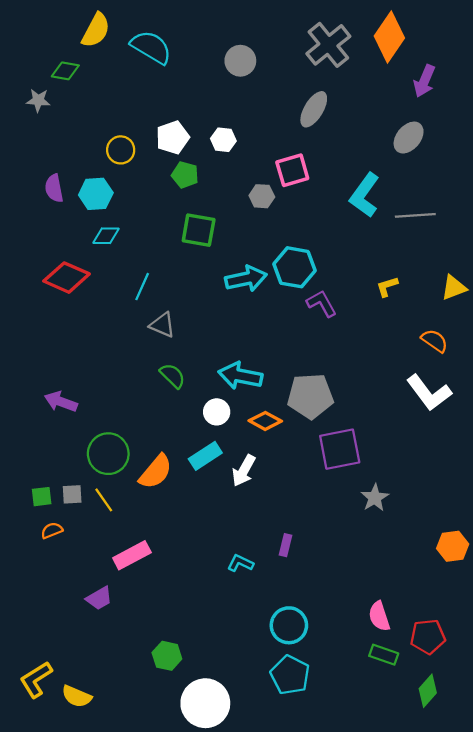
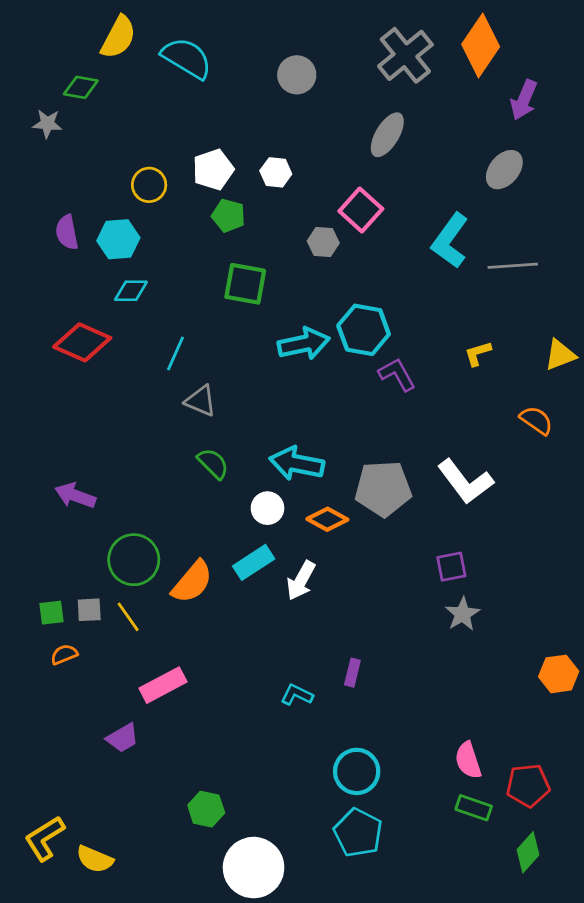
pink square: (292, 170) -> (361, 210), turned -32
white L-shape: (429, 393) -> (465, 482), moved
purple square: (340, 449) -> (451, 567), moved, size x0.6

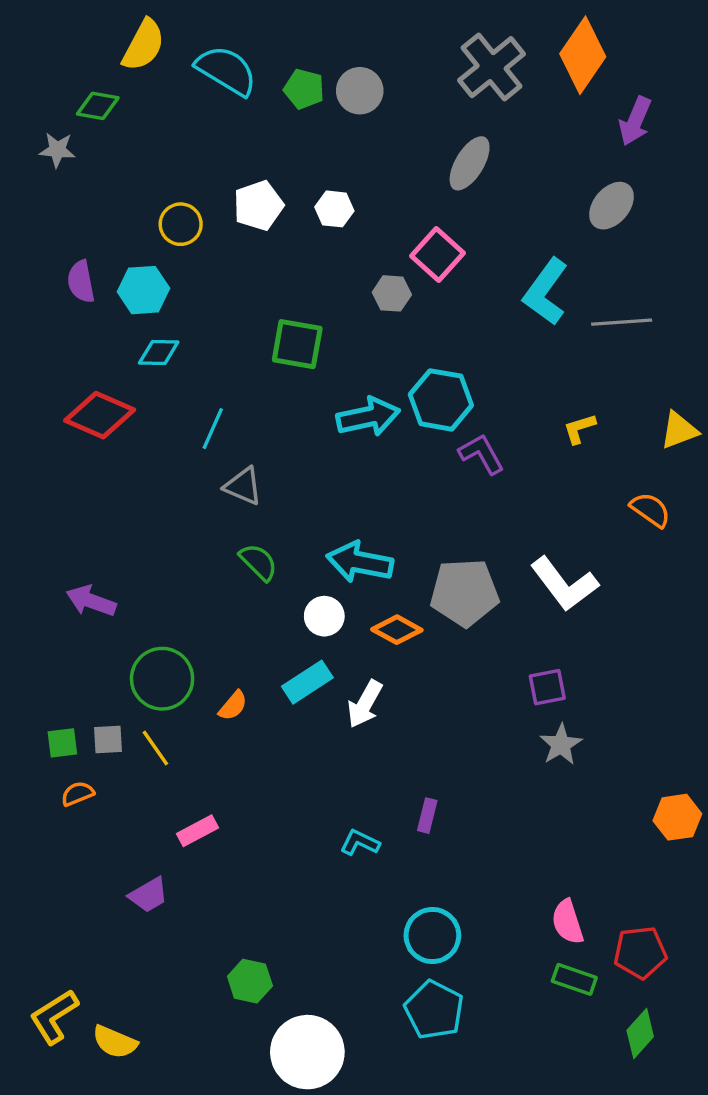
green pentagon: (228, 216) -> (304, 89), moved
orange semicircle: (192, 582) -> (233, 706), size x0.6
pink rectangle: (163, 685) -> (198, 831), size x0.7

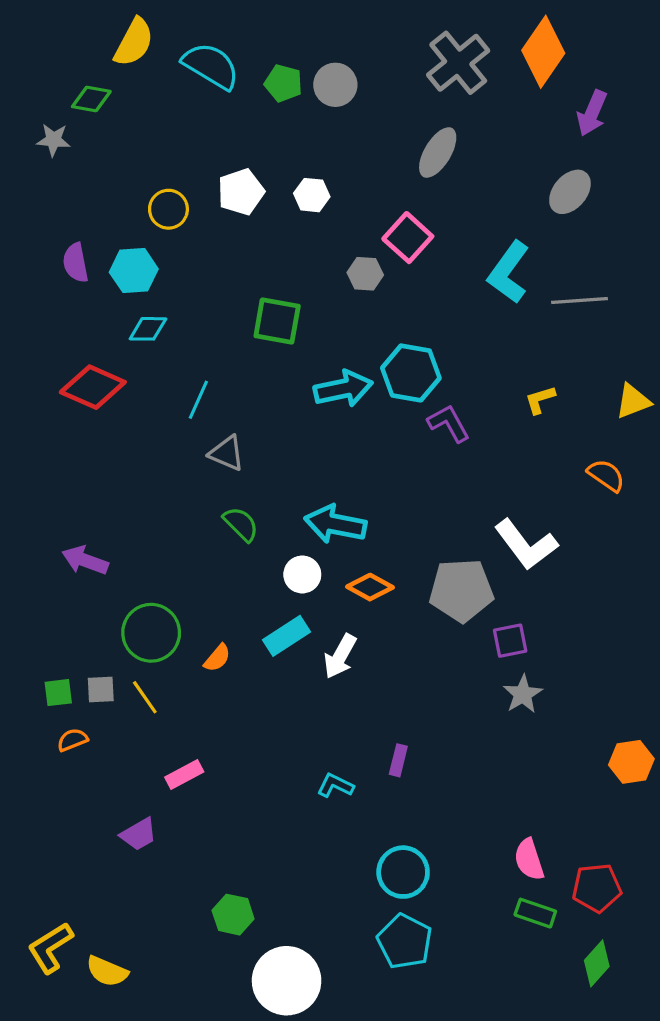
gray pentagon: (464, 593) -> (461, 590), moved

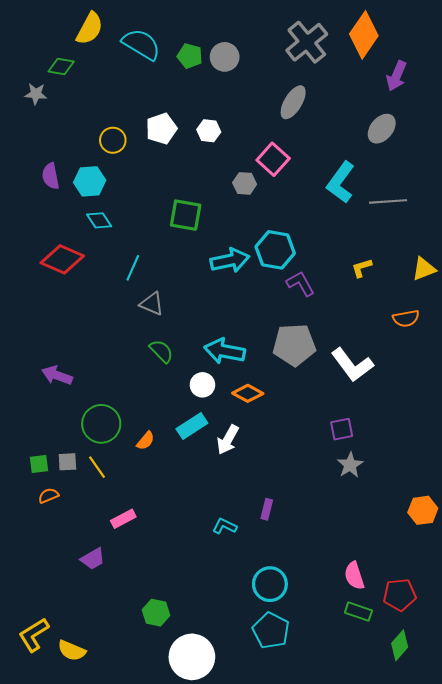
cyan diamond: (148, 329) -> (99, 220), turned 55
orange semicircle: (606, 475) -> (406, 318), turned 135
gray pentagon: (461, 590) -> (294, 345), moved

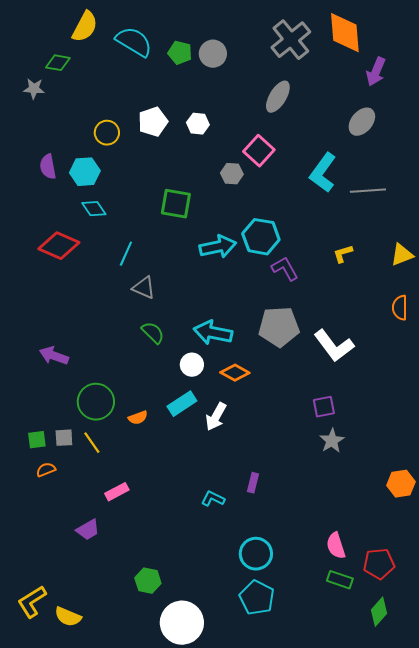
orange diamond: (364, 35) -> (345, 33), turned -39
orange semicircle: (406, 318) -> (400, 308), moved, turned 100
orange semicircle: (146, 441) -> (138, 418), turned 30

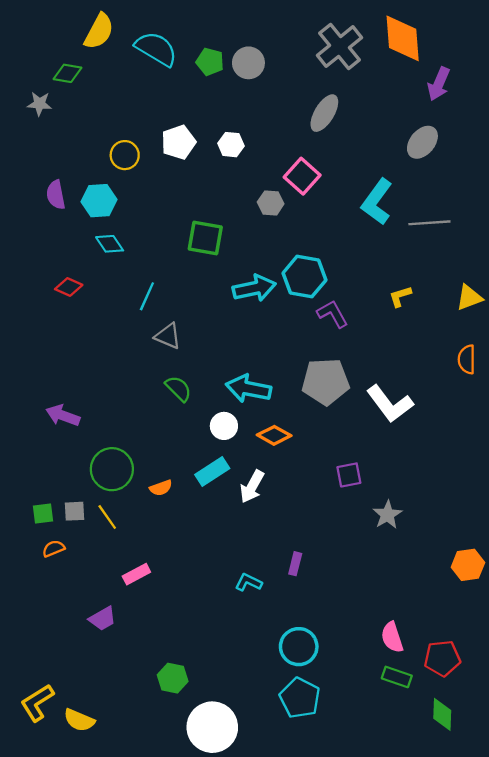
red diamond: (59, 246) -> (69, 287), size x0.6
purple square: (324, 407) -> (349, 475), moved
green diamond: (379, 612) -> (442, 714), turned -40

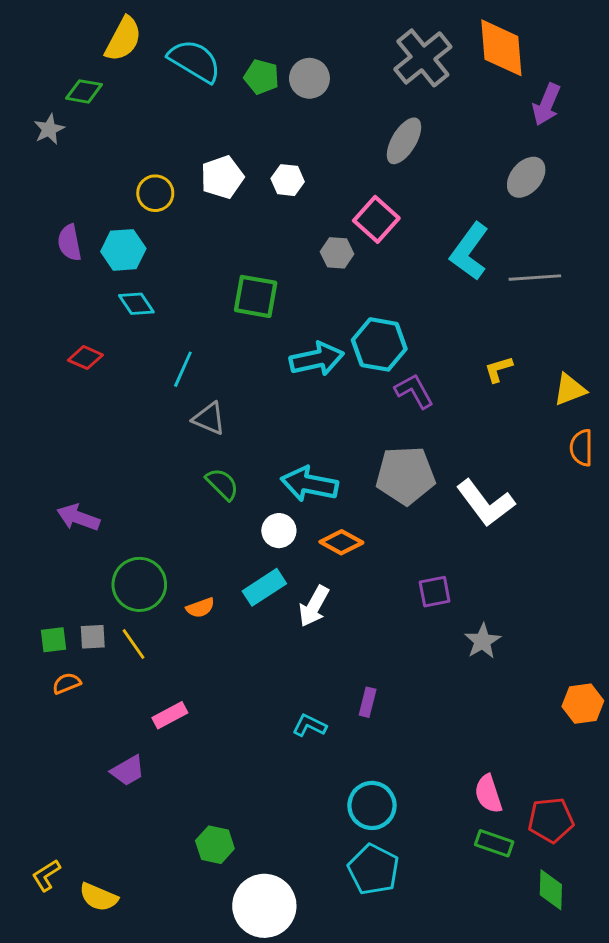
gray star: (39, 104) -> (49, 129), turned -30
yellow triangle: (469, 298) -> (570, 390), moved
yellow L-shape: (37, 703) -> (46, 875), size x0.7

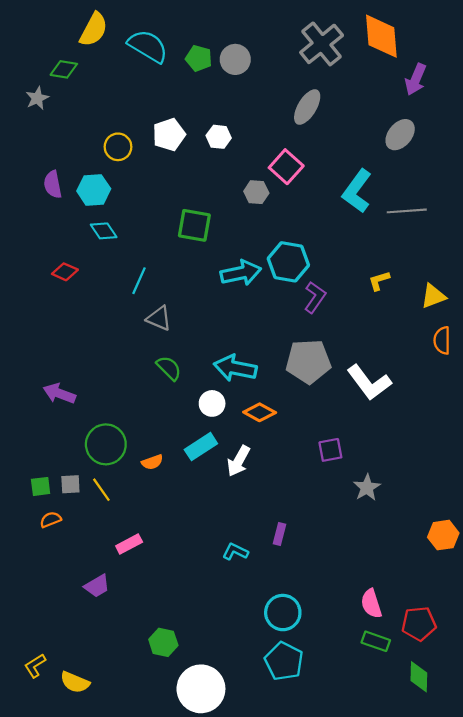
purple L-shape: (414, 391) -> (315, 297), turned 64

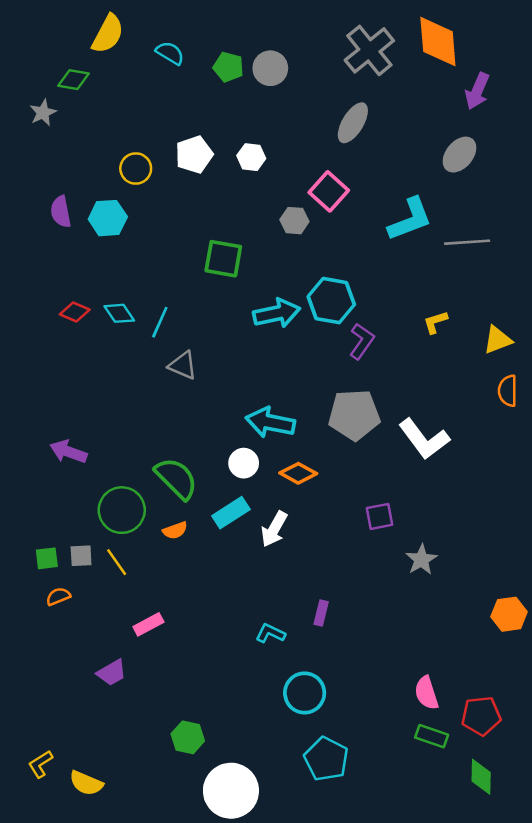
cyan semicircle: (148, 46) -> (170, 53), size x0.6
cyan L-shape: (357, 191) -> (410, 219), turned -147
cyan diamond: (104, 231) -> (119, 313), moved
green semicircle: (169, 368) -> (176, 478), moved, size x1.5
cyan circle: (283, 613) -> (305, 693), moved

